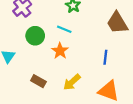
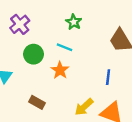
yellow arrow: (72, 82) -> (84, 107), moved

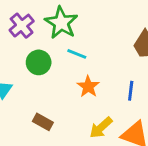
green star: (74, 22) -> (61, 23), moved, size x1.6
orange star: (60, 70) -> (88, 86), moved

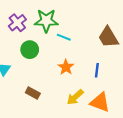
green star: (61, 23) -> (46, 21), turned -30
cyan line: (77, 54) -> (64, 37), moved

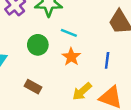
cyan line: (64, 37) -> (69, 33), moved
green circle: (30, 50) -> (38, 45), moved

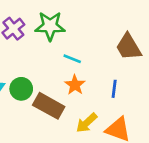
green circle: (38, 45) -> (21, 89), moved
brown rectangle: (33, 87) -> (49, 106), moved, size x1.6

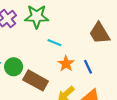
orange star: (75, 85) -> (66, 64), moved
blue line: (114, 89) -> (88, 67), turned -32

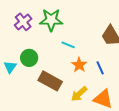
green circle: (14, 67) -> (29, 58), moved

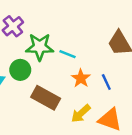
green star: (51, 20) -> (40, 47), moved

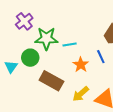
cyan line: (67, 54) -> (70, 45), turned -32
blue line: (106, 82) -> (101, 57), moved

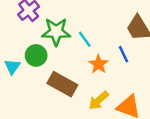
cyan line: (70, 45) -> (85, 39), turned 64

